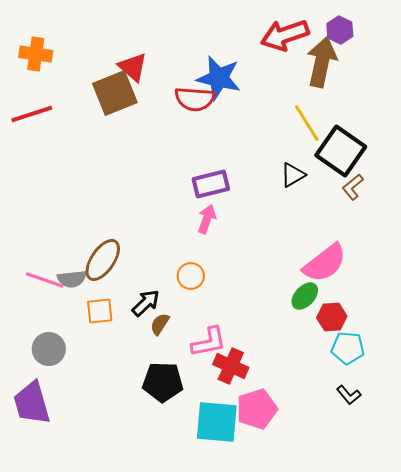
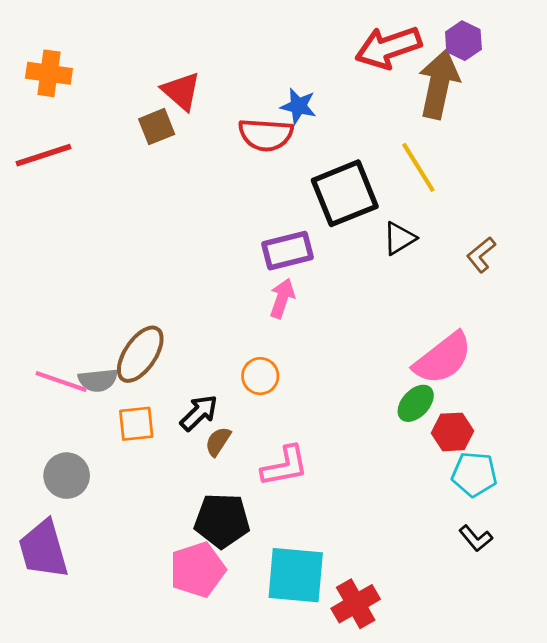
blue star: (219, 78) -> (298, 106), size x0.6
brown square: (115, 93) -> (157, 127), size x0.6
black square: (341, 151) -> (345, 193), moved, turned 33
red cross: (231, 366) -> (356, 604), moved, turned 36
pink pentagon: (257, 409) -> (198, 570), moved

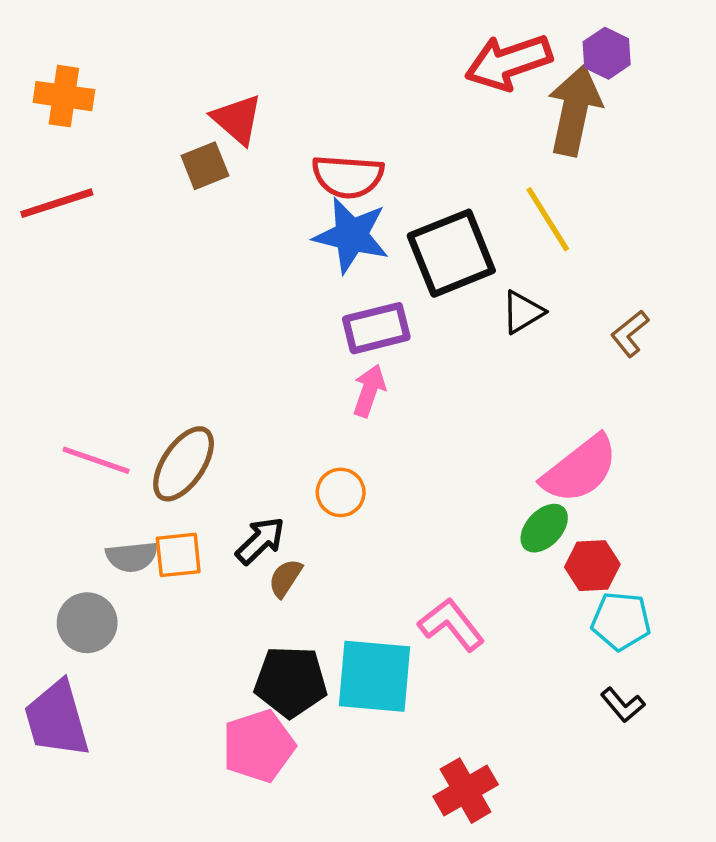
blue star: (298, 106) -> (351, 235), moved, size x1.6
gray semicircle: (98, 380) -> (132, 557), moved
pink line: (61, 381) -> (96, 460), moved
pink L-shape: (285, 466) -> (451, 625), moved, turned -117
cyan square: (296, 575) -> (375, 676), moved

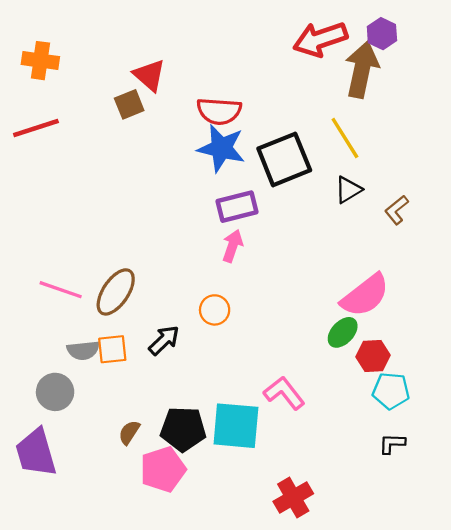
black triangle: (523, 312) -> (348, 190), moved
brown semicircle: (285, 578) -> (129, 432), moved
black L-shape: (623, 705) -> (392, 444), turned 132

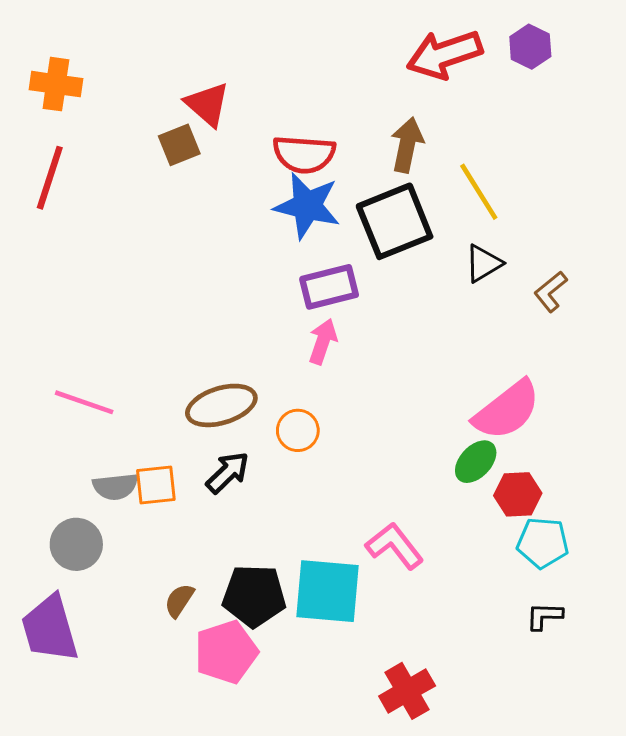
brown arrow: (362, 70) -> (407, 145), moved, size x0.7
red line: (36, 128) -> (50, 178), turned -54
brown ellipse: (116, 292) -> (221, 405), moved, turned 39

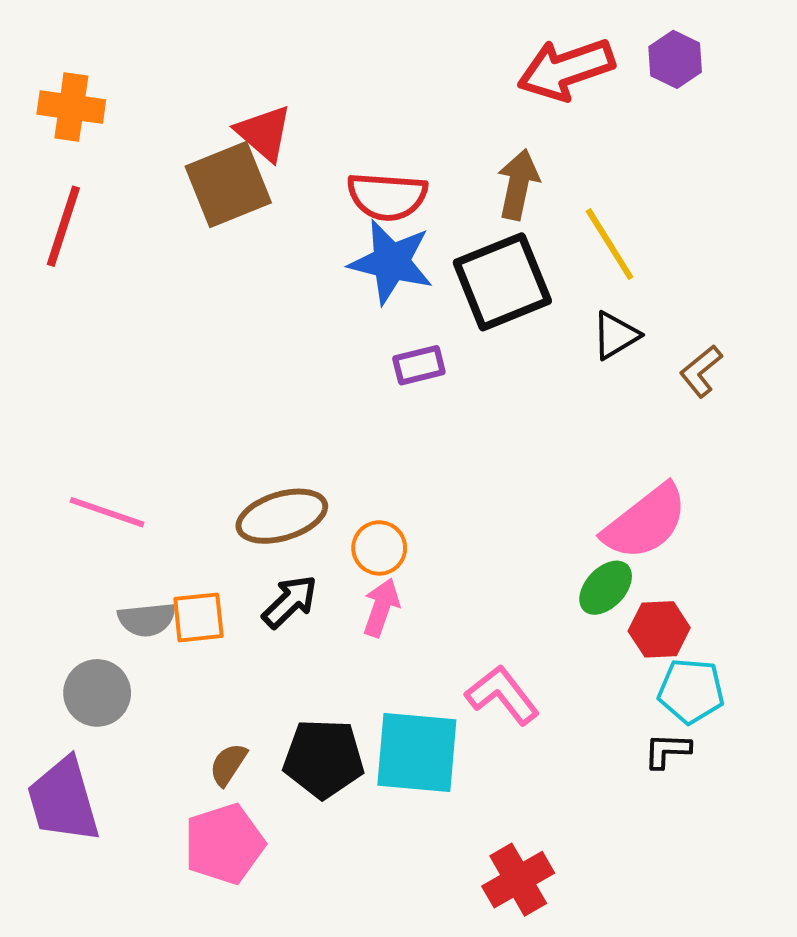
brown square: (179, 145) -> (228, 184), size x1.6
purple rectangle: (329, 287) -> (419, 365), size x0.7
pink arrow: (323, 341) -> (381, 608), moved
black L-shape: (544, 616) -> (667, 751), moved
pink pentagon: (226, 652) -> (224, 844), moved

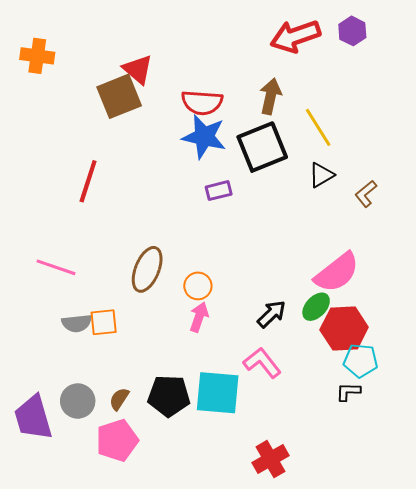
red line: (63, 226) -> (88, 181), moved
brown ellipse: (282, 516) -> (147, 269), turned -51
black arrow: (290, 602) -> (272, 314), moved
red hexagon: (659, 629) -> (344, 328), size x1.5
gray circle: (97, 693) -> (78, 401), moved

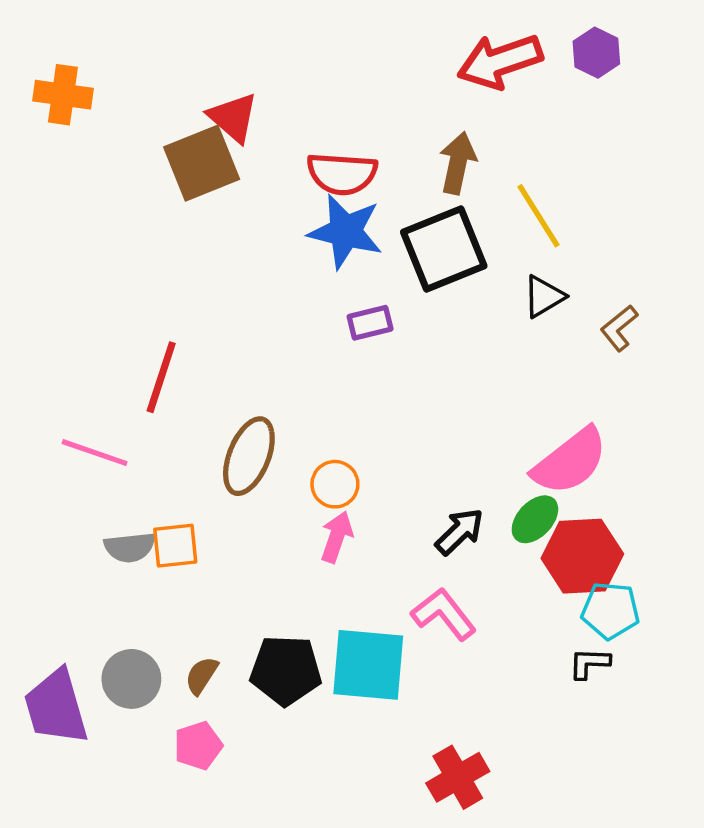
red line: (88, 181) -> (161, 377), moved
pink pentagon: (117, 440) -> (198, 746), size x0.7

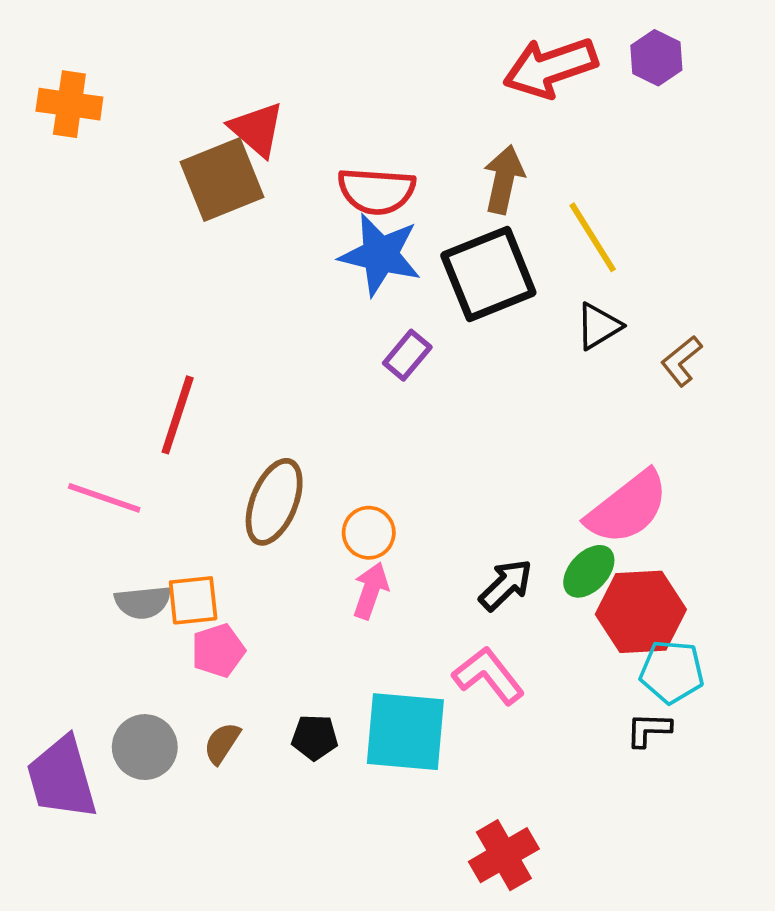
purple rectangle: (370, 323) -> (407, 355), turned -36
black pentagon: (286, 670) -> (315, 737), size x0.6
pink pentagon: (198, 746) -> (218, 651), moved

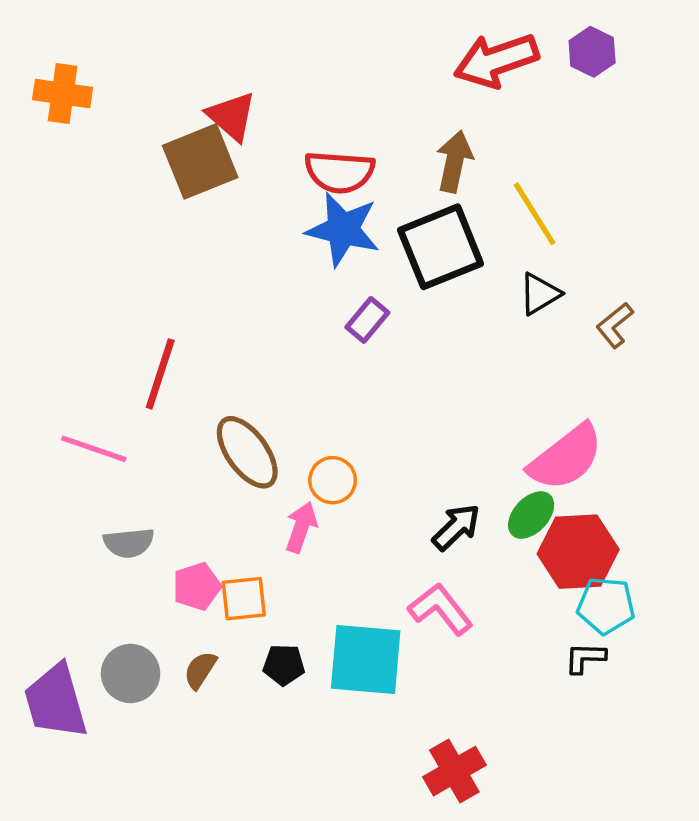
brown ellipse: (274, 502) -> (247, 452), turned -58
pink arrow: (371, 591) -> (301, 527), moved
orange square: (193, 600) -> (244, 599), moved

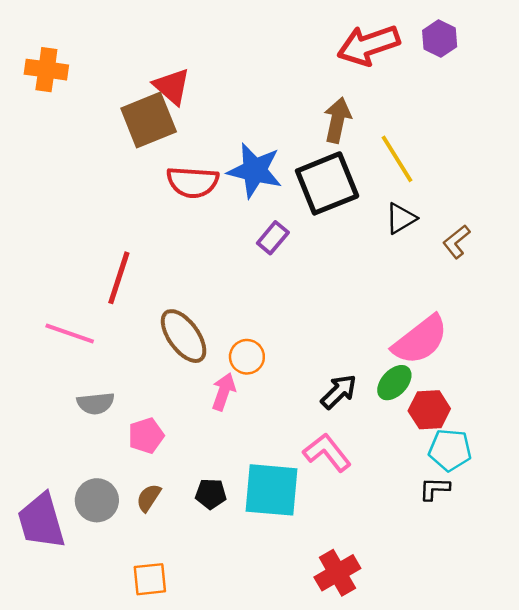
red semicircle: (340, 172) -> (193, 182), moved
red hexagon: (578, 552) -> (429, 410), size x0.7
orange square: (244, 599) -> (150, 579), moved

